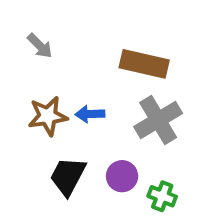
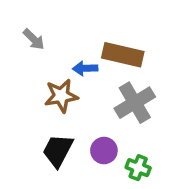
blue arrow: (90, 114) -> (85, 68), moved
brown star: (48, 116) -> (61, 96), moved

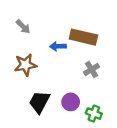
brown star: (61, 96) -> (25, 65), moved
gray cross: (135, 103) -> (92, 69), size x0.6

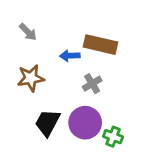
gray cross: (92, 69) -> (92, 84), moved
purple circle: (71, 102) -> (85, 123), size x1.5

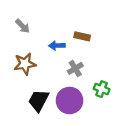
brown rectangle: (100, 45) -> (82, 36), size x0.6
green cross: (113, 137) -> (102, 89), moved

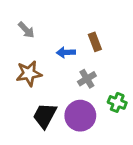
brown rectangle: (82, 36) -> (95, 42), turned 56

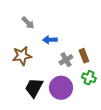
gray arrow: (26, 30) -> (28, 23), moved
brown rectangle: (95, 42) -> (84, 56), moved

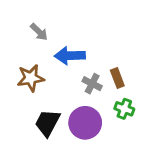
blue arrow: (50, 40) -> (70, 56), size x1.5
gray cross: (66, 60) -> (92, 84), turned -32

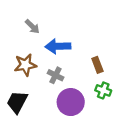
gray cross: (92, 84) -> (56, 75), moved
black trapezoid: (47, 123) -> (17, 102), moved

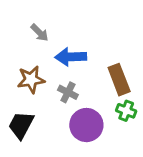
brown rectangle: (97, 65) -> (119, 80), size x1.5

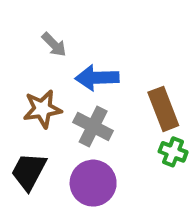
gray cross: (68, 92) -> (93, 126), size x1.4
purple circle: (86, 125) -> (93, 183), moved

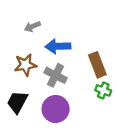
gray arrow: (54, 45) -> (32, 27), turned 112

